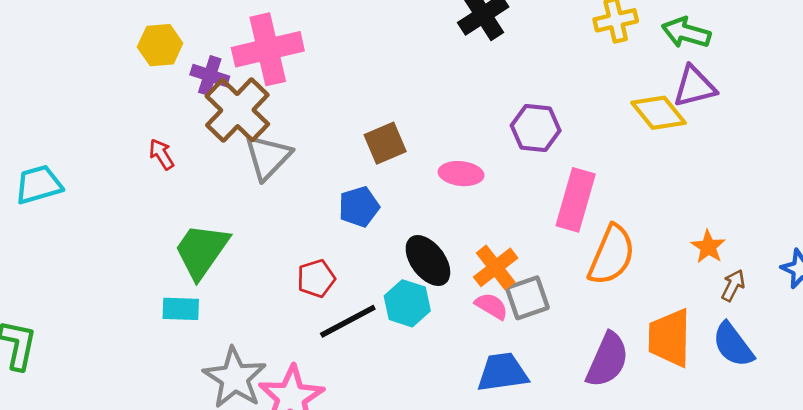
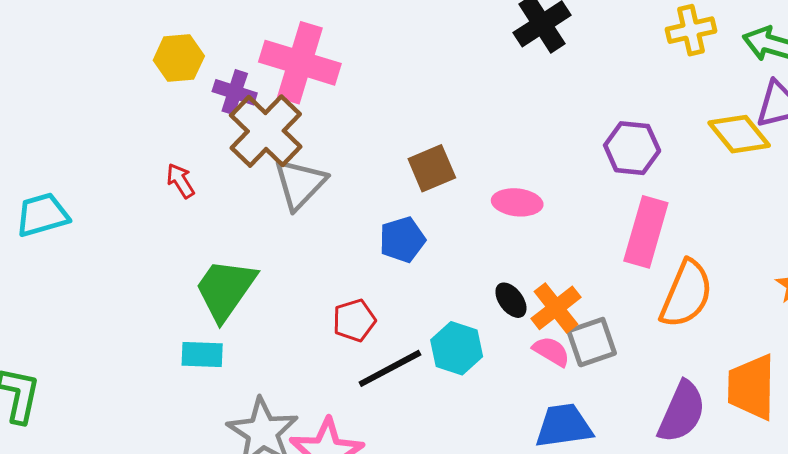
pink cross: (268, 49) -> (300, 63), turned 30
purple hexagon: (536, 128) -> (632, 148), moved
black ellipse: (428, 261) -> (511, 300), moved, size x0.6

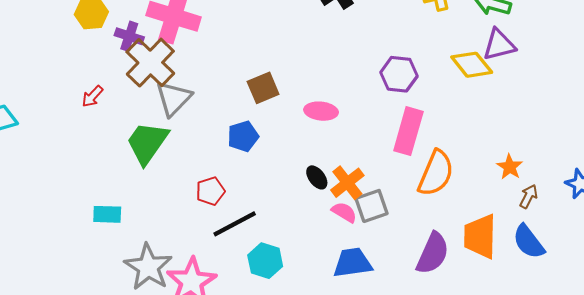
red arrow: (180, 181) -> (92, 96), turned -105
green trapezoid: (225, 289) -> (147, 143), moved
cyan hexagon: (457, 348) -> (265, 261), moved

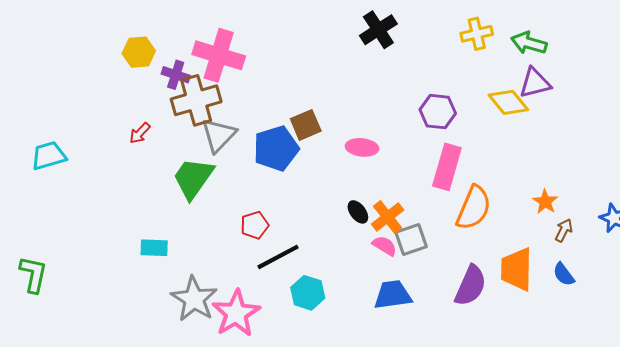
brown cross: (150, 63) -> (196, 100), turned 30
blue pentagon: (243, 136) -> (276, 148), moved, size x1.5
blue semicircle: (529, 242) -> (564, 274), size x0.7

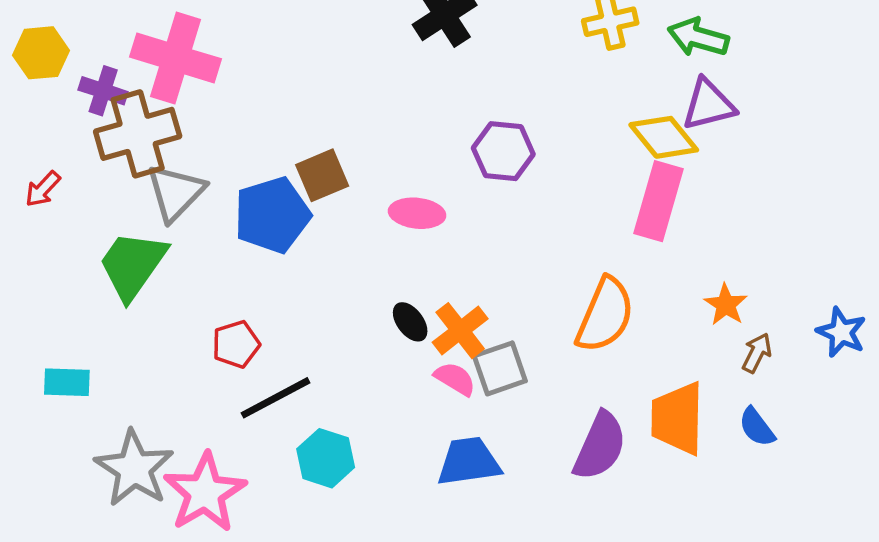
purple hexagon: (438, 112) -> (503, 151), moved
pink rectangle: (447, 167) -> (658, 201), moved

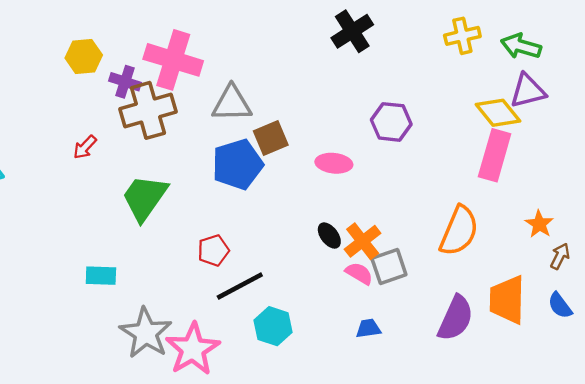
gray triangle: (176, 193) -> (232, 104), moved, turned 45
blue trapezoid: (469, 462) -> (368, 328), size x0.6

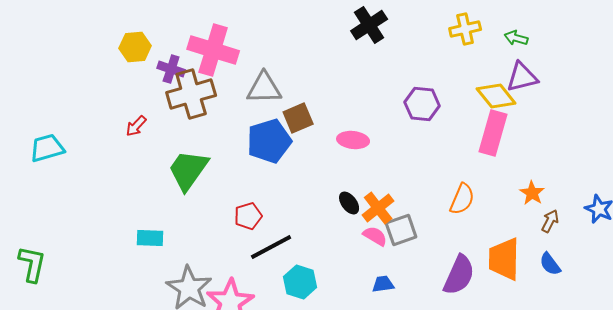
green arrow: (521, 46) -> (516, 38), size x0.7
purple hexagon: (391, 122) -> (422, 104), moved
orange semicircle: (459, 231) -> (462, 199), size x0.7

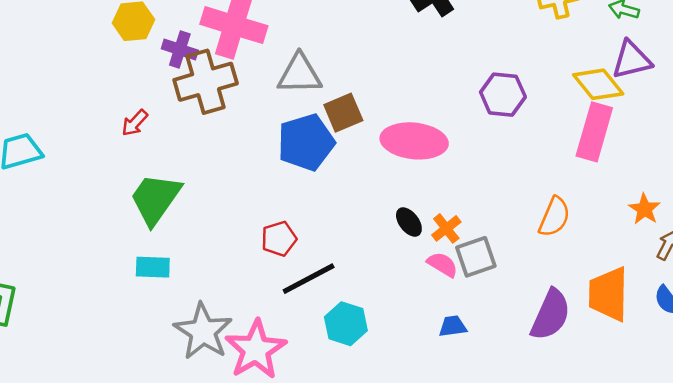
pink ellipse: (353, 140) -> (414, 141), size x1.6
green trapezoid: (188, 170) -> (155, 199), moved
orange cross: (378, 208) -> (446, 228), size x0.7

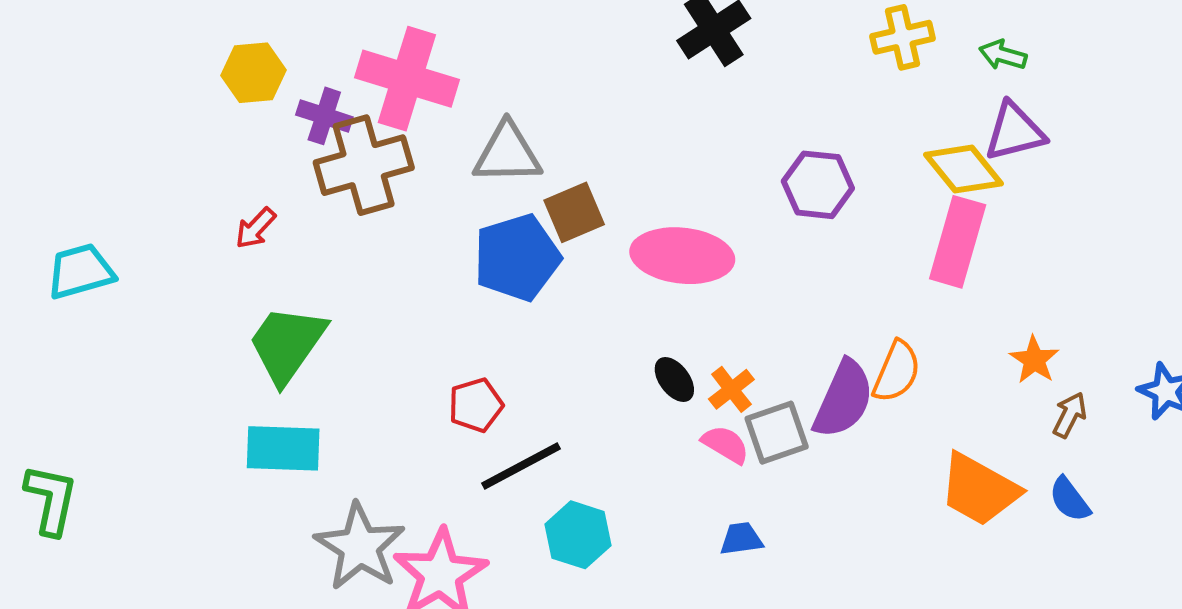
cyan rectangle: (153, 267) -> (283, 448), size x1.4
orange trapezoid: (608, 294) -> (979, 490), turned -62
purple semicircle: (551, 315) -> (843, 399), moved

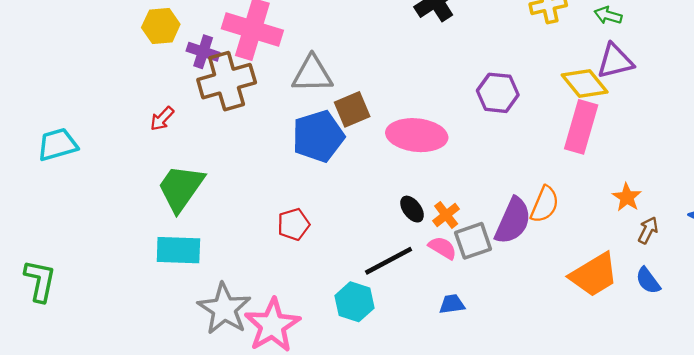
black line: (521, 466) -> (389, 261), moved
orange trapezoid: (979, 490) -> (594, 275), turned -60

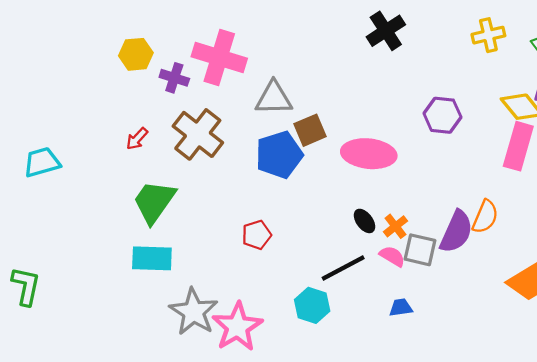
brown cross: (227, 81) -> (198, 134), moved, turned -36
gray square: (473, 241) -> (420, 250), turned 32

